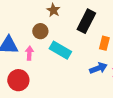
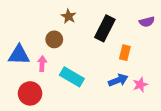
cyan rectangle: (60, 50) -> (72, 77), moved

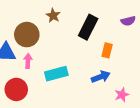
brown circle: (54, 39) -> (27, 35), moved, size x1.5
cyan rectangle: (72, 77) -> (56, 74), turned -45
pink star: (140, 85) -> (122, 95), moved

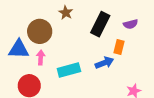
purple semicircle: (128, 21) -> (131, 24), moved
blue arrow: (101, 77) -> (104, 63), moved

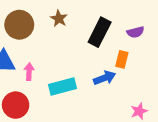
brown circle: (40, 31) -> (19, 25), moved

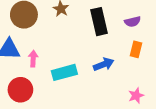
black rectangle: (100, 32) -> (99, 22), turned -40
orange rectangle: (122, 59) -> (136, 49), moved

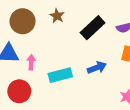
black rectangle: (99, 22) -> (93, 28), turned 60

